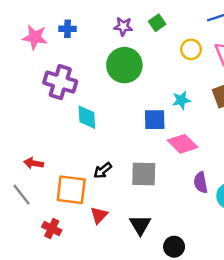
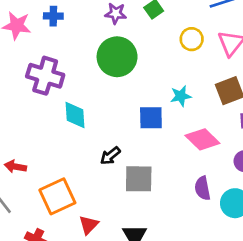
pink diamond: (183, 144) -> (202, 139), moved
black arrow: (103, 170) -> (110, 156), moved
orange square: (71, 190) -> (57, 196), turned -32

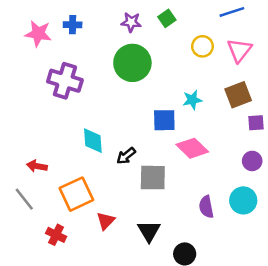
cyan diamond: (75, 115) -> (93, 141), moved
pink diamond: (202, 139) -> (192, 148), moved
purple semicircle: (202, 188) -> (206, 207), moved

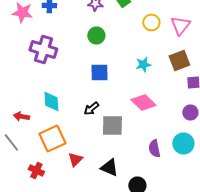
green circle: (132, 63) -> (96, 36), size x0.6
blue square: (164, 120) -> (99, 72), moved
cyan diamond: (93, 141) -> (51, 102), moved
black triangle: (149, 231) -> (109, 168), turned -36

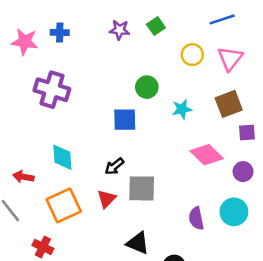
green circle: (96, 36) -> (147, 87), moved
pink diamond: (143, 102) -> (207, 155), moved
red triangle: (75, 160) -> (107, 199), moved

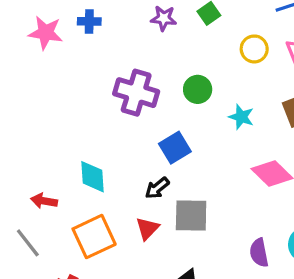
purple cross: (52, 90) -> (136, 93), moved
cyan star: (182, 109) -> (241, 117), turned 30
blue square: (125, 120) -> (175, 148), moved, turned -30

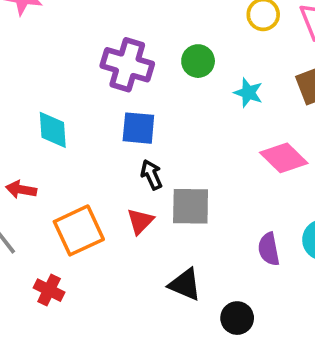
blue square: (175, 148) -> (138, 128), moved, turned 36
cyan diamond: (92, 177) -> (53, 130), moved
black arrow: (157, 188) -> (151, 175), turned 105

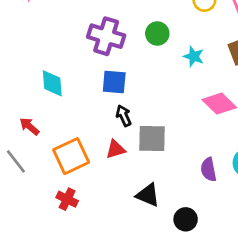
red arrow: (21, 190) -> (29, 126), turned 30
red triangle: (140, 221) -> (116, 149), turned 30
red cross: (49, 290) -> (67, 199), moved

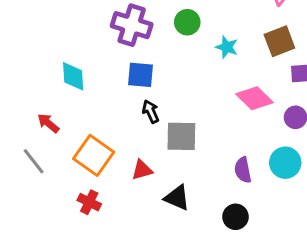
red triangle: (116, 149) -> (142, 170), moved
orange square: (71, 156) -> (94, 155), turned -30
black circle: (186, 219) -> (236, 217), moved

